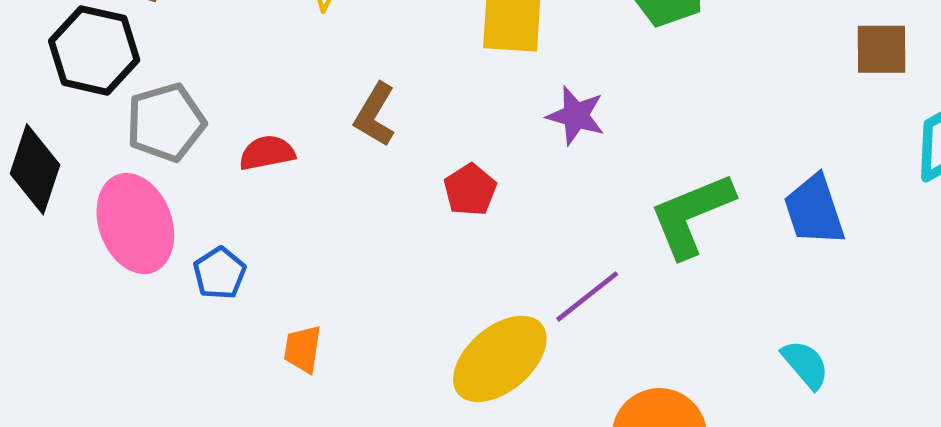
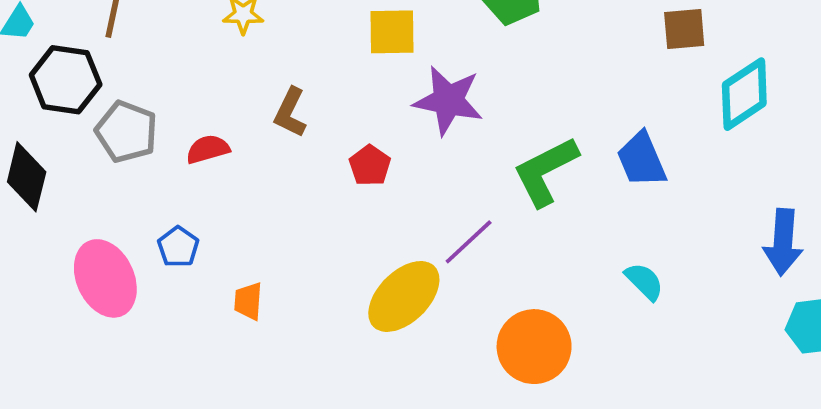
purple star: (576, 116) -> (448, 100), size x1.5
gray pentagon: (166, 122) -> (126, 132), turned -30
pink ellipse: (135, 224) -> (105, 278), moved

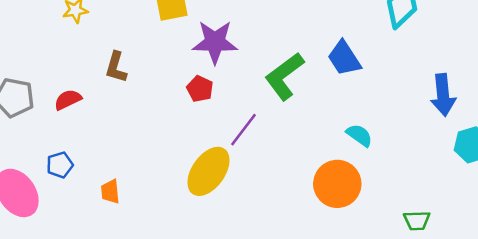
red pentagon: (370, 165) -> (200, 89), moved
blue pentagon: (178, 247) -> (60, 165), turned 30
orange circle: (534, 347) -> (337, 184), moved

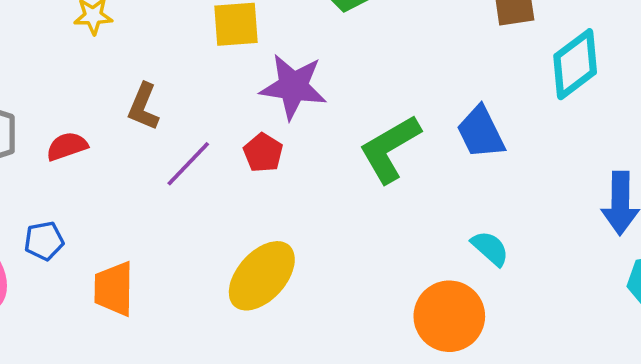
purple line: (244, 130) -> (188, 164), moved
orange trapezoid: (110, 192) -> (114, 289), size x1.5

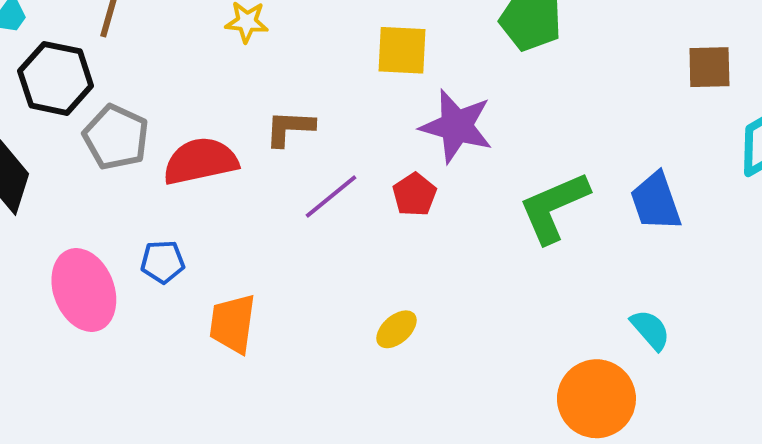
brown L-shape: (143, 107) -> (290, 128), turned 63
red semicircle: (67, 146) -> (200, 161), size x1.6
yellow ellipse: (262, 276) -> (397, 329), size x0.5

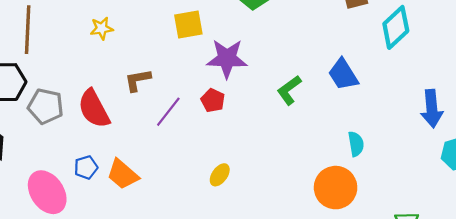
red semicircle: (200, 161) -> (94, 109), turned -93
green L-shape: (554, 207) -> (289, 90), size x0.7
orange trapezoid: (233, 324) -> (123, 174), moved, turned -44
cyan semicircle: (650, 330) -> (356, 144), turned 45

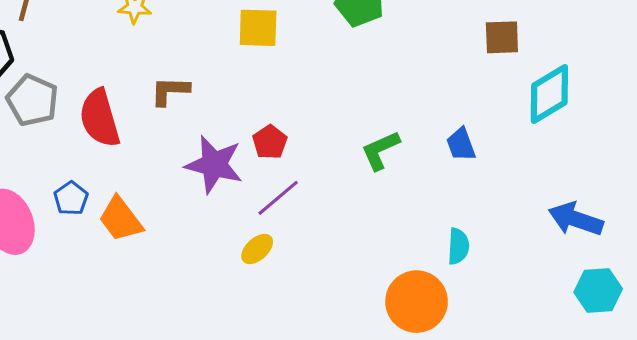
purple star: (227, 59) -> (214, 164), moved
blue trapezoid: (343, 74) -> (461, 144), size x0.7
blue arrow: (432, 109) -> (576, 219), turned 102
purple line: (168, 112) -> (278, 198), moved
blue pentagon: (86, 167) -> (71, 198), turned -30

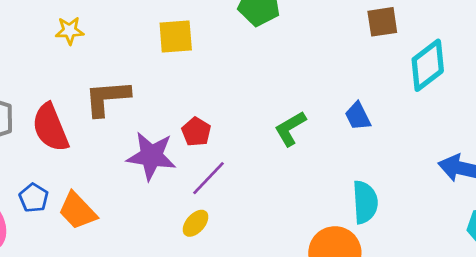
brown L-shape: (170, 91) -> (107, 98), size x1.4
cyan semicircle: (458, 246) -> (365, 202), size x1.4

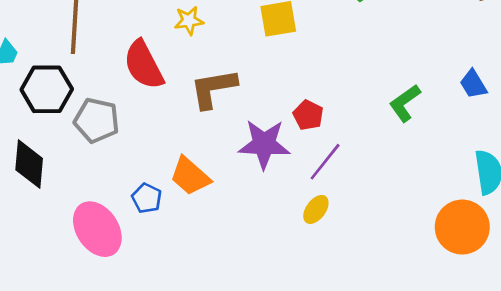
yellow star: (70, 31) -> (189, 21), moved
red semicircle: (50, 128) -> (144, 65), moved
orange trapezoid: (77, 211) -> (190, 176), moved

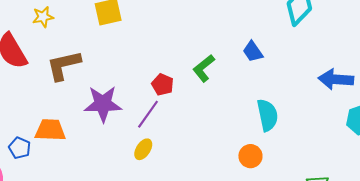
red pentagon: (308, 115) -> (163, 85), moved
orange trapezoid: (190, 176) -> (50, 130), turned 144
orange circle: (462, 227) -> (250, 156), size x0.6

